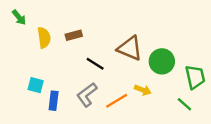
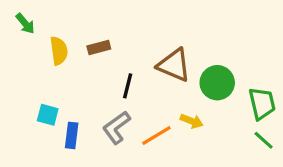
black line: (95, 64) -> (128, 86), turned 72
green line: (184, 104) -> (264, 140), moved

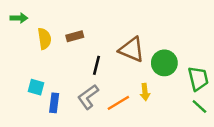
green arrow: (25, 24) -> (19, 18), turned -49
yellow arrow: (192, 121) -> (145, 92), turned 63

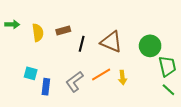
green arrow: (19, 18) -> (12, 24), moved
green circle: (164, 63) -> (150, 46), moved
black line: (96, 65) -> (82, 44), moved
orange line: (118, 103) -> (101, 74), moved

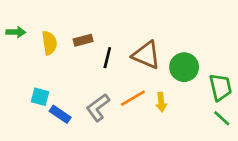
green circle: (150, 46) -> (184, 67), moved
blue rectangle: (46, 87) -> (60, 114), turned -63

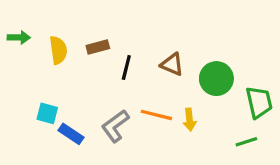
brown triangle: (146, 55) -> (172, 64), size x0.7
orange line: (133, 98) -> (156, 115), turned 45
green line: (222, 118) -> (246, 142), moved, turned -60

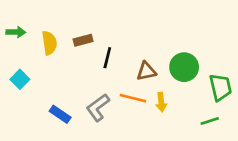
brown triangle: (172, 64) -> (146, 71), moved, turned -35
cyan square: (47, 113) -> (20, 79), moved, turned 30

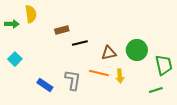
yellow semicircle: (49, 43) -> (31, 14), moved
black line: (107, 58) -> (80, 43), turned 63
gray L-shape: (98, 108) -> (73, 80), turned 135

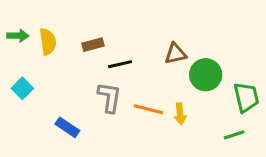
yellow semicircle: (31, 14) -> (48, 42), moved
brown triangle: (109, 53) -> (176, 54), moved
gray L-shape: (73, 80) -> (109, 97), moved

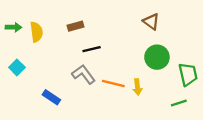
brown rectangle: (93, 45) -> (75, 26), moved
brown triangle: (176, 54) -> (151, 22), moved, turned 48
gray L-shape: (109, 97) -> (84, 74), turned -45

